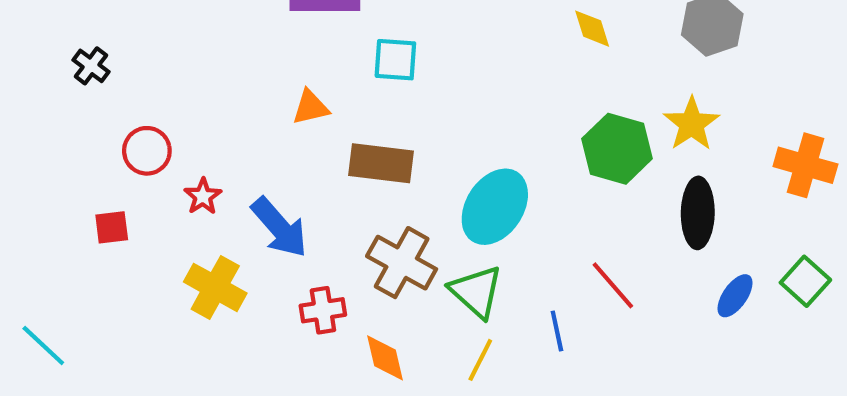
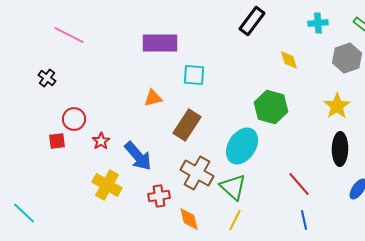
green hexagon: (617, 149) -> (271, 107), moved
brown rectangle: (381, 163) -> (187, 125), turned -64
red square: (112, 227) -> (57, 141), moved
blue line: (557, 331) -> (304, 220), moved

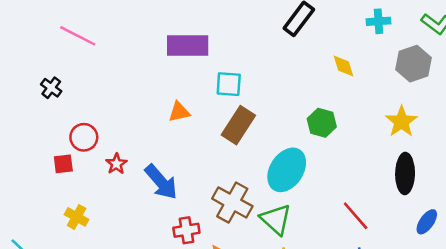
green hexagon: (271, 107) -> (322, 123), size x0.7
brown rectangle: (187, 125) -> (238, 125), moved
yellow cross: (107, 185) -> (77, 217), moved, size x0.7

